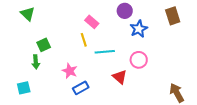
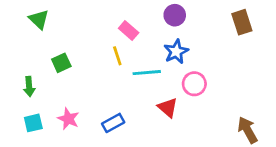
blue star: (139, 29) -> (176, 52), moved
green arrow: (36, 62) -> (29, 87), moved
pink star: (70, 71) -> (68, 119), moved

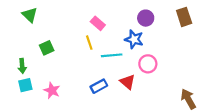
purple circle: (175, 15) -> (146, 18), moved
blue star: (176, 52) -> (134, 39), turned -30
cyan square: (33, 123) -> (25, 85), moved
blue rectangle: (113, 123) -> (99, 86), moved

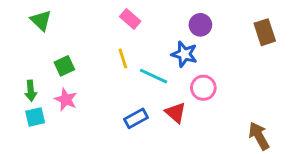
brown rectangle: (184, 17) -> (265, 32), moved
pink rectangle: (98, 23) -> (130, 19), moved
cyan line: (112, 55) -> (154, 76), turned 30
pink star: (52, 90) -> (66, 99), moved

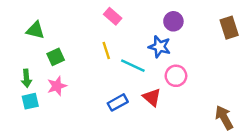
green triangle: (41, 20) -> (35, 30), moved, turned -30
pink star: (66, 99) -> (57, 86), turned 30

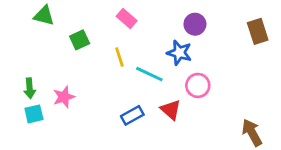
green triangle: (35, 30) -> (44, 16), moved
green square: (56, 57) -> (80, 40), moved

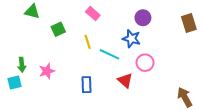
cyan square: (34, 114) -> (14, 83), moved
blue rectangle: (132, 115) -> (87, 85), moved, turned -63

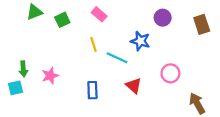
green triangle: (32, 11) -> (34, 12), turned -35
purple circle: (143, 18) -> (163, 18), moved
green square: (58, 29) -> (62, 20), moved
pink circle: (145, 63) -> (170, 73), moved

